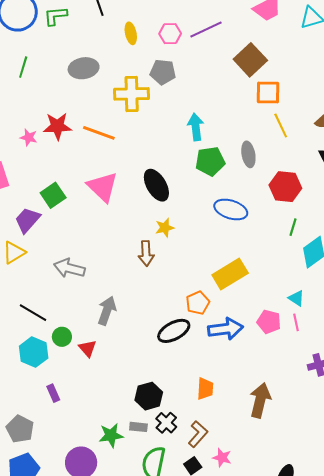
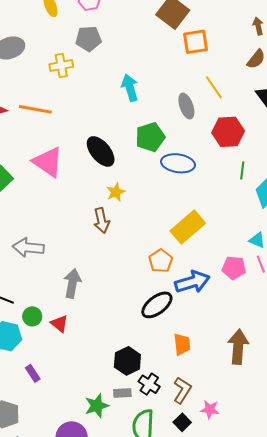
yellow cross: (132, 94) -> (61, 66), size x0.7
yellow line: (281, 125) -> (214, 87), moved
green pentagon: (210, 161) -> (150, 137), moved
black ellipse: (174, 331) -> (157, 305), moved

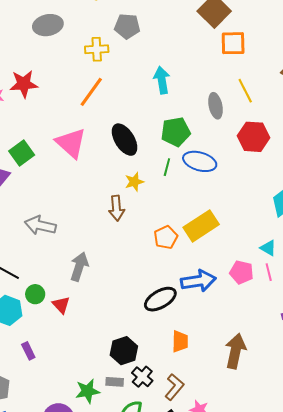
orange line: (35, 109) -> (91, 92), moved, turned -72
green line: (242, 171) -> (167, 167), moved
orange pentagon: (161, 261) -> (166, 237), moved

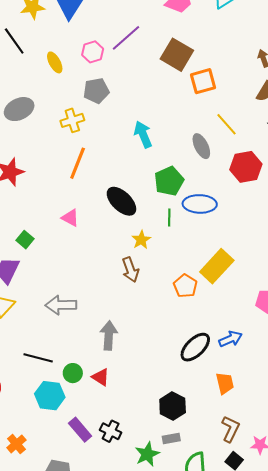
pink triangle: (71, 143) -> (70, 218), size x0.6
green square: (22, 153) -> (25, 240), size x0.7
blue arrow: (198, 281) -> (230, 339), moved, size x0.7
purple rectangle: (28, 351) -> (80, 430), size x1.4
black cross: (142, 377) -> (111, 431), moved

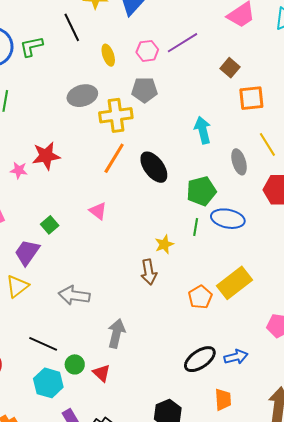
brown square: (177, 55) -> (230, 68), size x0.6
gray ellipse: (19, 109) -> (82, 96), moved
yellow cross: (72, 120) -> (116, 115), size x1.4
cyan arrow: (143, 134) -> (203, 130), moved
black ellipse: (121, 201) -> (154, 167), moved

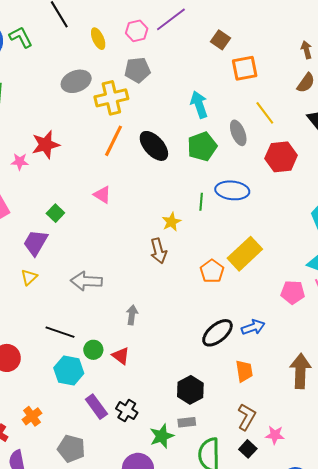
green L-shape: (31, 47) -> (21, 37), turned 80
green pentagon: (201, 191) -> (202, 146), moved
yellow triangle: (17, 286) -> (29, 277), size x0.7
gray arrow: (116, 333) -> (132, 315), size x0.7

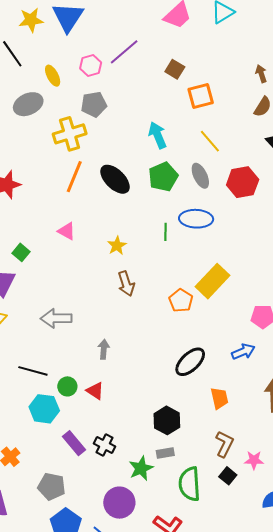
gray ellipse: (76, 81) -> (28, 104), moved
yellow line: (265, 113) -> (210, 141), moved
gray ellipse: (238, 133) -> (200, 176), moved
yellow star: (171, 222) -> (117, 246), moved
blue arrow: (253, 327) -> (243, 352), moved

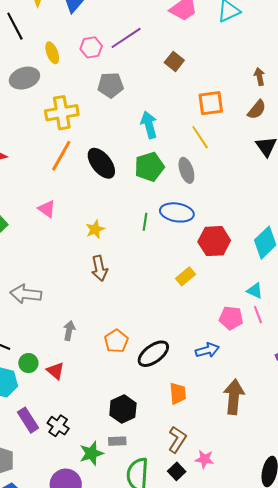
orange square: (201, 96) -> (211, 103), moved
gray pentagon: (94, 104) -> (111, 85), moved
red hexagon: (243, 182) -> (214, 241), moved
yellow rectangle: (213, 281) -> (186, 276), size x0.6
orange pentagon: (181, 300) -> (116, 341), moved

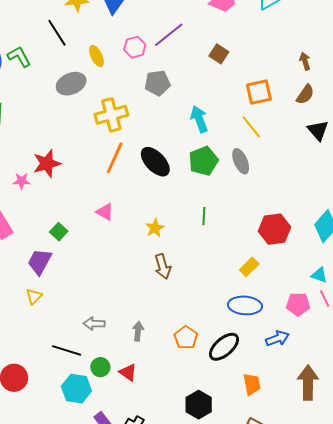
blue ellipse: (177, 212) -> (245, 305), moved
gray arrow: (26, 294) -> (94, 324), moved, size x0.7

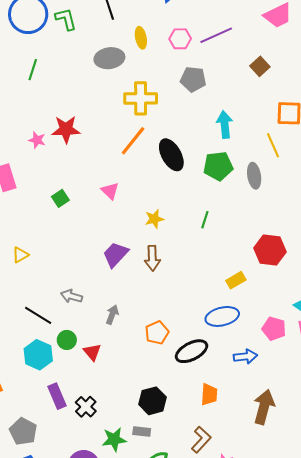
purple trapezoid: (40, 262) -> (115, 254), moved
blue ellipse: (245, 305) -> (222, 316), turned -32

